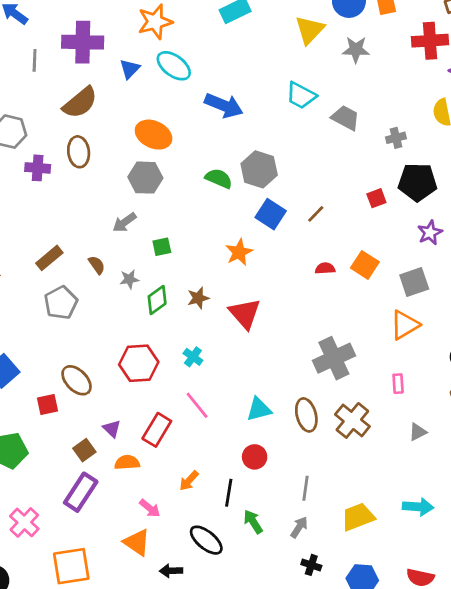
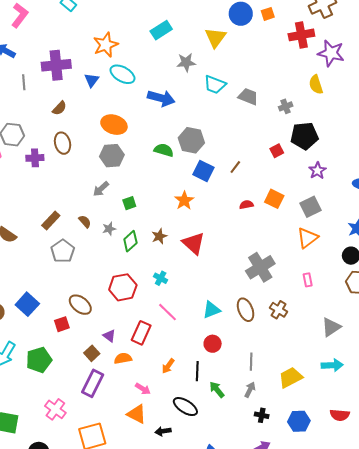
gray star: (356, 50) -> (186, 62), moved
brown semicircle: (80, 103) -> (59, 108), size x0.6
brown cross: (352, 420) -> (279, 310), size x0.7
gray triangle: (418, 432) -> (331, 327), moved, size x1.5

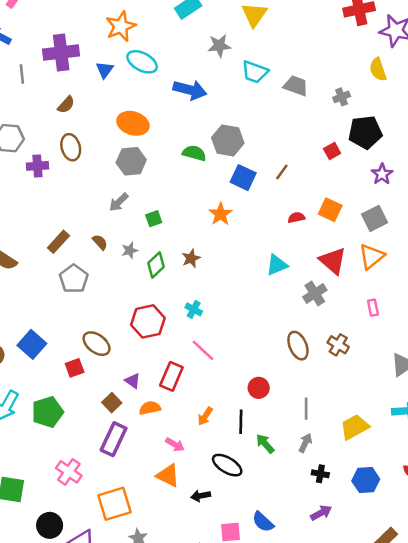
red triangle: (194, 243) -> (333, 261), moved
gray cross: (260, 267) -> (315, 293), size x0.7
cyan triangle: (212, 310) -> (277, 265), moved

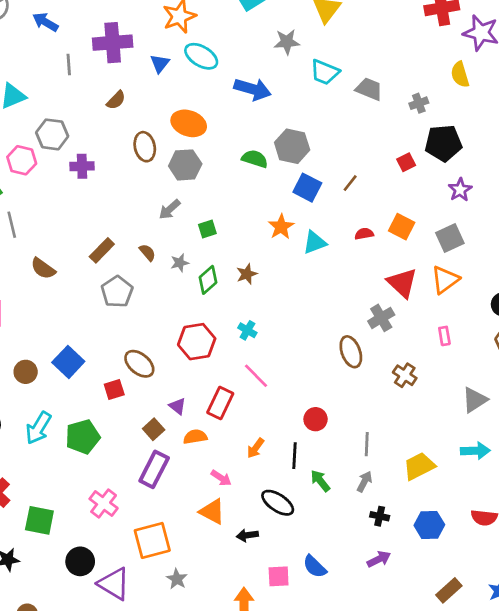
brown ellipse: (71, 147) -> (145, 147), moved
cyan triangle: (277, 265) -> (315, 242), moved
brown ellipse: (298, 346) -> (351, 352), moved

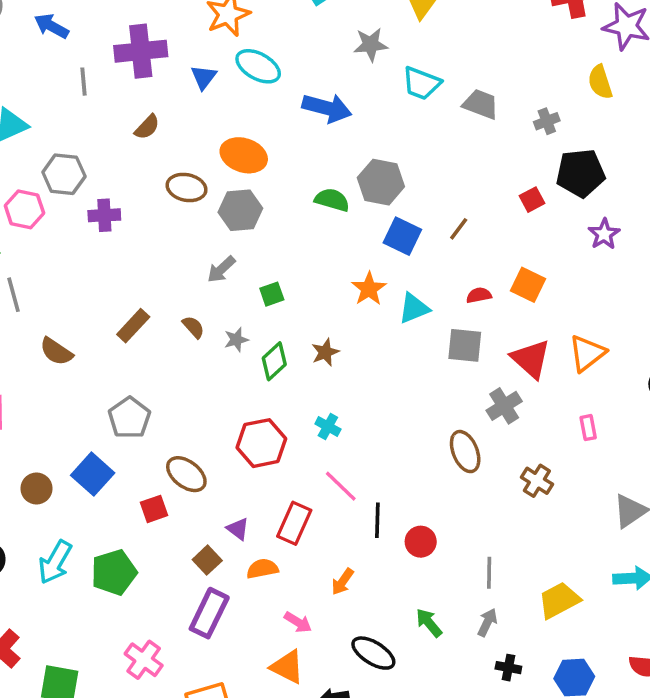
brown ellipse: (145, 147) -> (186, 187), turned -64
gray square: (450, 238) -> (465, 345), moved, turned 32
gray pentagon: (117, 292) -> (129, 418), moved
black line: (295, 456) -> (377, 520), moved

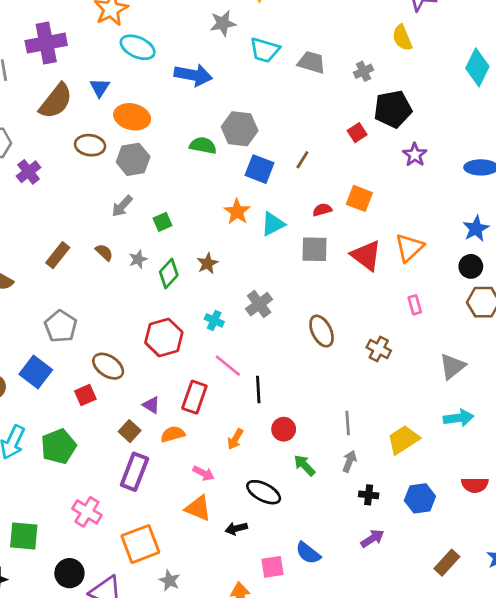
blue triangle: (204, 77) -> (100, 88), moved
brown semicircle: (147, 127) -> (56, 101), size x1.8
purple cross: (104, 215) -> (28, 172), turned -30
gray cross: (504, 406) -> (259, 304), moved
red circle: (421, 542) -> (284, 429), moved

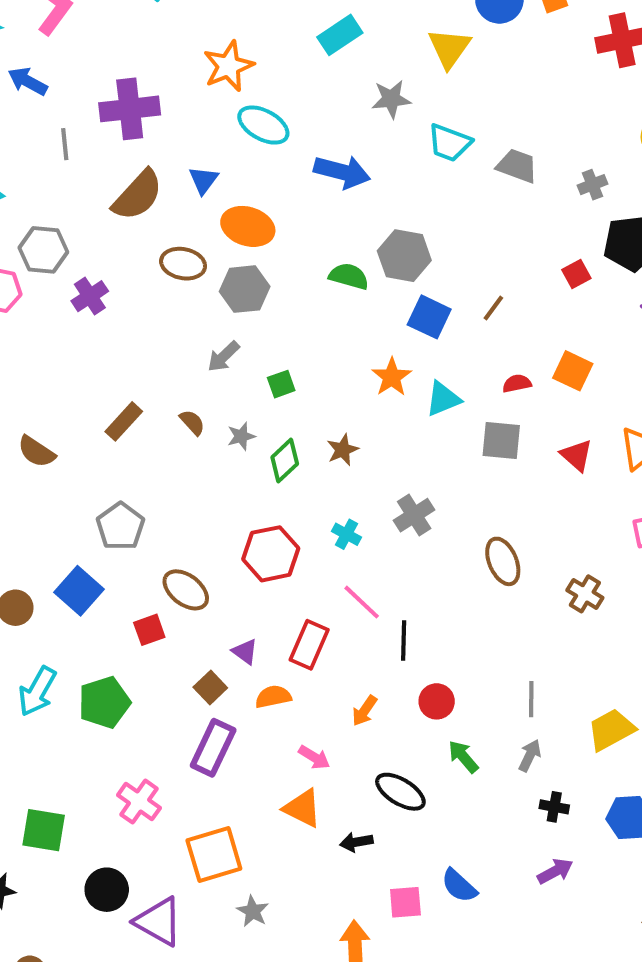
red triangle: (366, 255) -> (577, 455), size x0.7

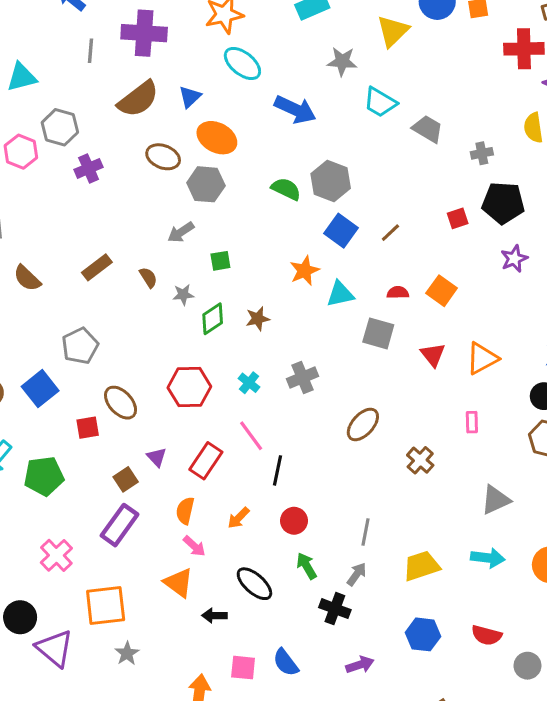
brown ellipse: (503, 561) -> (363, 424), turned 54
orange semicircle: (273, 697) -> (185, 511), moved, turned -76
black cross: (554, 807) -> (335, 609), moved, size x1.4

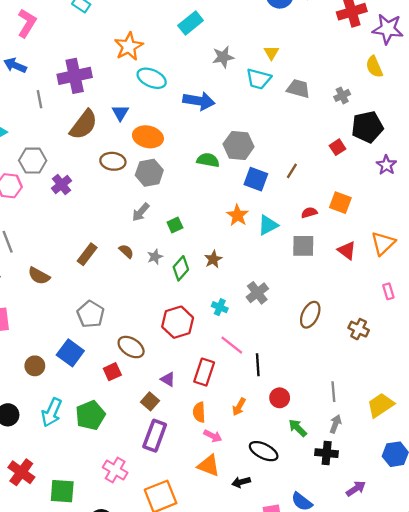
yellow triangle: (393, 31) -> (271, 53), moved, size x0.6

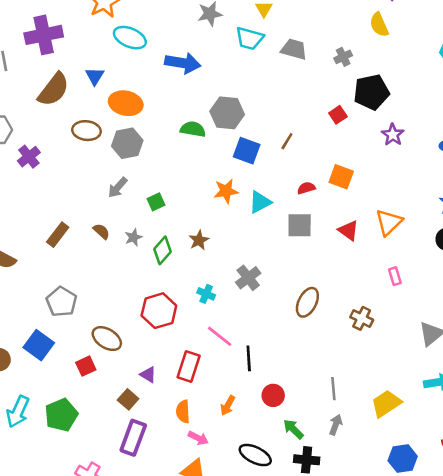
orange star: (238, 215) -> (226, 191), turned 30
black cross: (327, 453) -> (307, 460), moved

